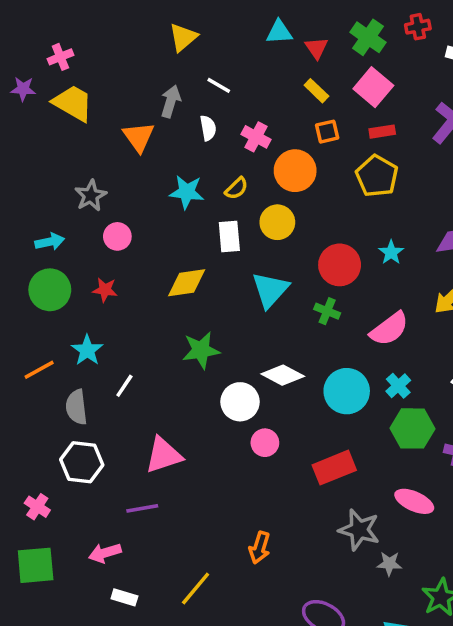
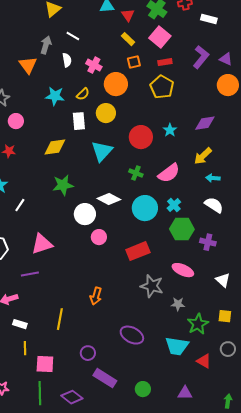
green cross: (327, 311) -> (136, 173), moved
gray star: (389, 564) -> (178, 304), moved
yellow line: (196, 588) -> (60, 319), turned -30

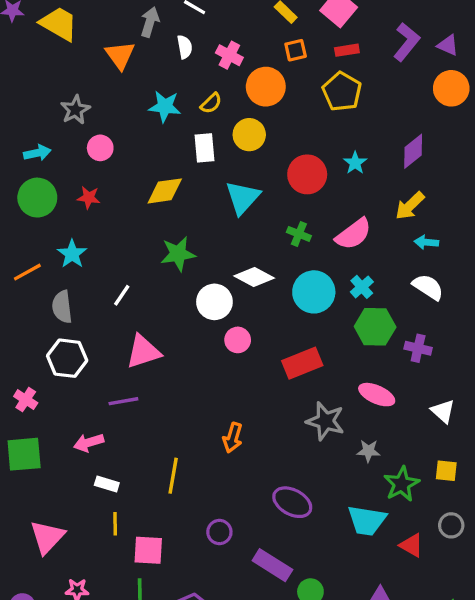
purple diamond: (205, 123) -> (413, 151), turned -30
white line: (20, 205) -> (122, 295), moved
purple rectangle: (105, 378) -> (272, 565), moved

